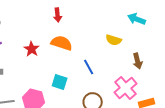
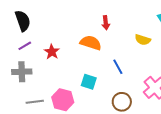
red arrow: (58, 15) -> (106, 23), moved
red star: (32, 49) -> (52, 52), moved

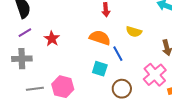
yellow semicircle: (143, 40) -> (134, 32), moved
orange semicircle: (91, 43) -> (100, 38), moved
cyan square: (89, 82) -> (100, 69), moved

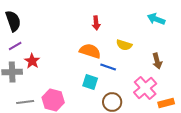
red star: (52, 39) -> (32, 61), moved
blue line: (118, 54) -> (108, 67), turned -42

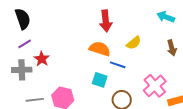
red arrow: (96, 23) -> (106, 21), size x1.5
yellow semicircle: (124, 45) -> (134, 43), turned -56
brown arrow: (157, 61) -> (172, 48), moved

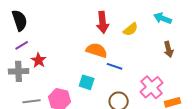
yellow semicircle: (134, 43) -> (131, 29), moved
cyan square: (100, 80) -> (87, 82), moved

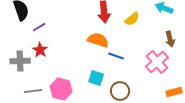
purple line: (22, 45) -> (39, 27), moved
cyan square: (87, 82) -> (96, 78), moved
pink cross: (152, 87) -> (157, 62), moved

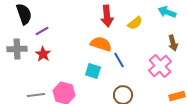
blue line: (116, 56) -> (119, 60), turned 42
gray cross: (20, 61) -> (17, 49), moved
cyan square: (96, 78) -> (93, 71), moved

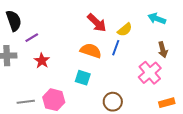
red arrow: (107, 16) -> (97, 23), turned -40
red star: (43, 54) -> (42, 61), moved
blue line: (119, 60) -> (116, 48), moved, turned 49

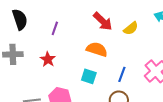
purple line: (32, 38) -> (55, 28), moved, turned -40
blue line: (116, 48) -> (122, 74), moved

